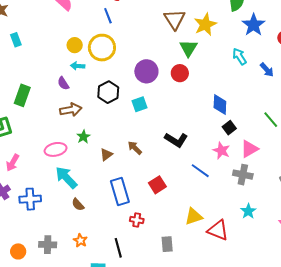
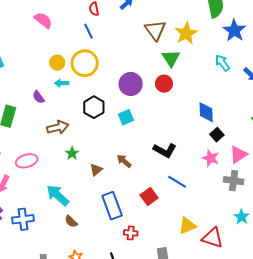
purple semicircle: (63, 83) -> (39, 97), moved
pink ellipse: (56, 149) -> (27, 161), moved
blue line: (200, 171) -> (177, 182), moved

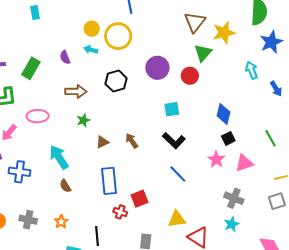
cyan square: (126, 117) -> (172, 109), moved
gray cross: (234, 181) -> (234, 198), moved
red square: (149, 196) -> (140, 199), moved

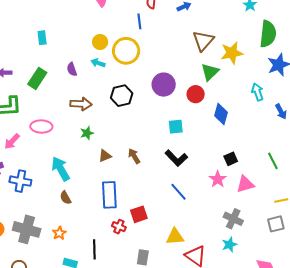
cyan rectangle: (35, 12) -> (42, 38), moved
blue diamond: (224, 114) -> (221, 114), moved
gray cross: (28, 220) -> (27, 229), size x1.5

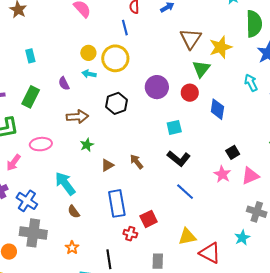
blue cross: (20, 181) -> (27, 201), turned 30
gray cross: (233, 219) -> (257, 212), moved
gray cross: (27, 229) -> (33, 233), moved

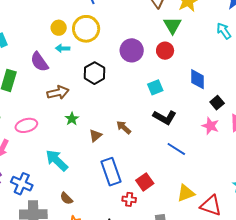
purple semicircle: (64, 83) -> (39, 62), size x1.5
blue diamond: (217, 109) -> (197, 79), moved
brown semicircle: (74, 212) -> (66, 198), moved

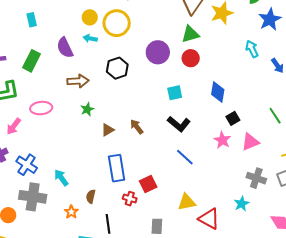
green triangle: (172, 25) -> (190, 34), moved, turned 36
cyan arrow: (57, 160) -> (61, 178), moved, size x0.7
brown semicircle: (66, 198) -> (91, 196), moved, turned 48

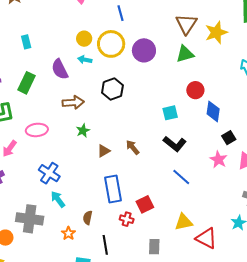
purple circle: (158, 52) -> (144, 50), moved
red circle: (191, 58) -> (195, 90), moved
blue cross: (27, 165) -> (49, 173), moved

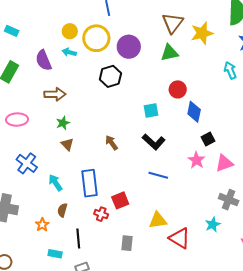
cyan rectangle: (26, 42) -> (12, 31), turned -56
black hexagon: (112, 89) -> (110, 76), moved
brown triangle: (104, 151) -> (67, 144), moved, turned -48
blue line: (181, 177) -> (158, 175), turned -30
cyan arrow: (58, 199) -> (55, 183), moved

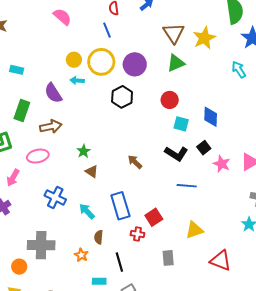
red circle: (178, 89) -> (170, 100), moved
brown arrow: (55, 94) -> (51, 127), moved
cyan square: (151, 111) -> (181, 124), moved, turned 35
black square: (208, 139) -> (204, 148), moved
red triangle: (180, 238) -> (221, 260), moved

